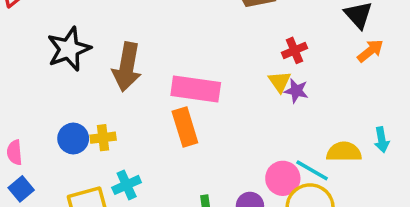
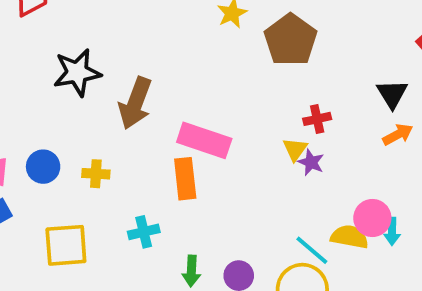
blue circle: (73, 138) -> (43, 167), moved
pink circle: (283, 178) -> (372, 218), moved
cyan cross: (127, 185) -> (144, 232), moved

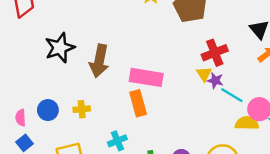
red cross: (317, 119) -> (215, 53), size x1.5
cyan line: (312, 250) -> (232, 95), moved

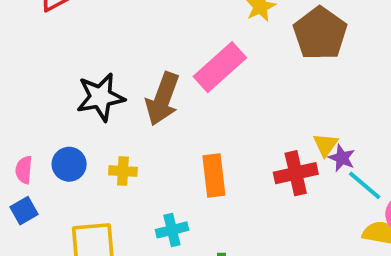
black star: (60, 48) -> (100, 97), moved
red cross: (215, 53) -> (296, 173), moved
pink rectangle: (146, 77) -> (220, 67), moved, turned -60

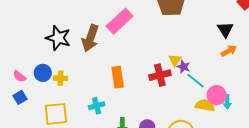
black star: (100, 97) -> (58, 38), turned 30
pink semicircle: (24, 170) -> (19, 76), turned -56
yellow cross: (123, 171) -> (60, 78), moved

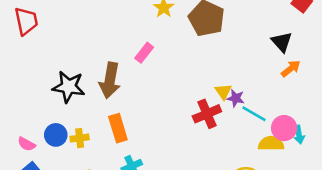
pink rectangle: (120, 21) -> (144, 53), size x0.6
orange rectangle: (118, 77) -> (118, 128), moved

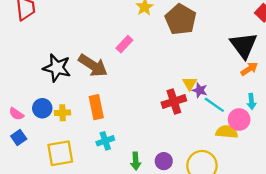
black triangle: (282, 42) -> (244, 45), size x1.5
brown arrow: (110, 80) -> (93, 66), turned -72
cyan arrow: (299, 135) -> (251, 101), moved

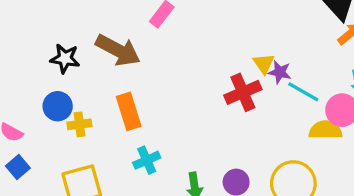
black star: (57, 68) -> (65, 58), size x0.7
blue circle: (42, 108) -> (58, 106), moved

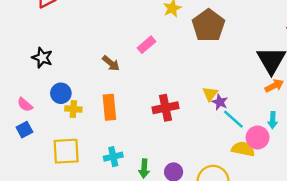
brown arrow: (118, 50) -> (111, 63), size x0.6
black star: (65, 58) -> (42, 58), moved
red cross: (243, 92) -> (165, 108), moved
cyan cross: (147, 160) -> (113, 157), moved

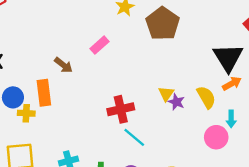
orange rectangle: (109, 107) -> (44, 93), moved
cyan line: (233, 119) -> (134, 137), moved
yellow semicircle: (243, 149) -> (206, 97), moved, turned 50

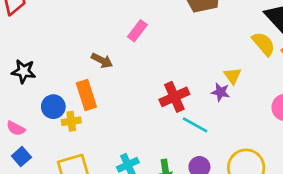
yellow triangle: (166, 94) -> (233, 76), moved
yellow semicircle: (206, 97) -> (263, 44), moved
purple star: (176, 102) -> (220, 92), moved

